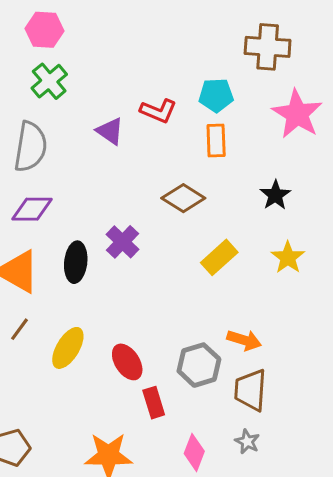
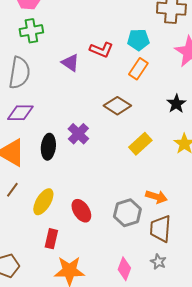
green cross: (49, 81) -> (31, 31), turned 30
orange rectangle: (216, 140) -> (138, 69), turned 35
red rectangle: (154, 403) -> (51, 239), moved, turned 30

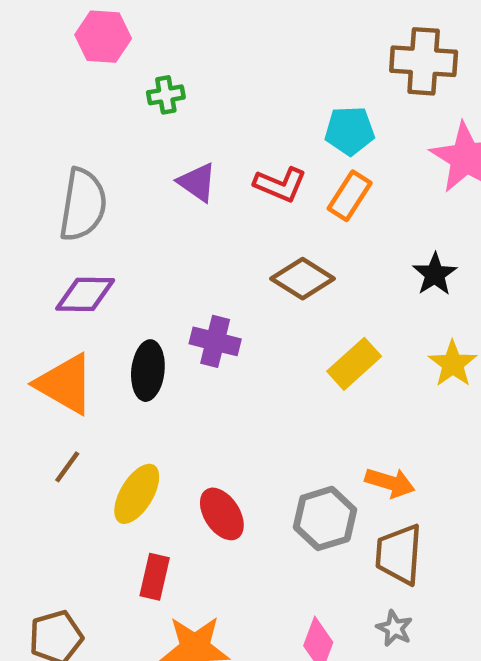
green cross: (31, 31) -> (166, 95), moved, size x0.7
red L-shape: (101, 50) -> (280, 185), moved
purple cross: (78, 134) -> (215, 341), turned -30

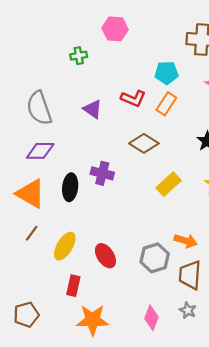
pink hexagon: (103, 37) -> (115, 29), moved
purple triangle: (197, 182) -> (93, 109), moved
gray semicircle: (83, 205) -> (39, 108), turned 152

